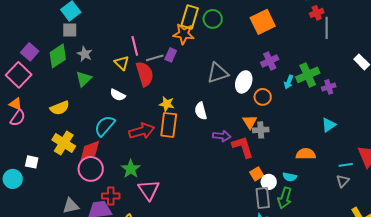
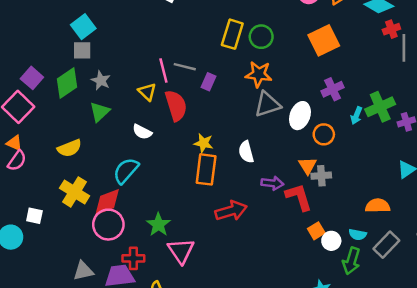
orange star: (184, 34) -> (259, 74), moved
gray line: (155, 58) -> (185, 67), moved, turned 30
red arrow: (142, 131) -> (231, 211), moved
gray rectangle: (263, 198) -> (386, 245), moved, turned 50

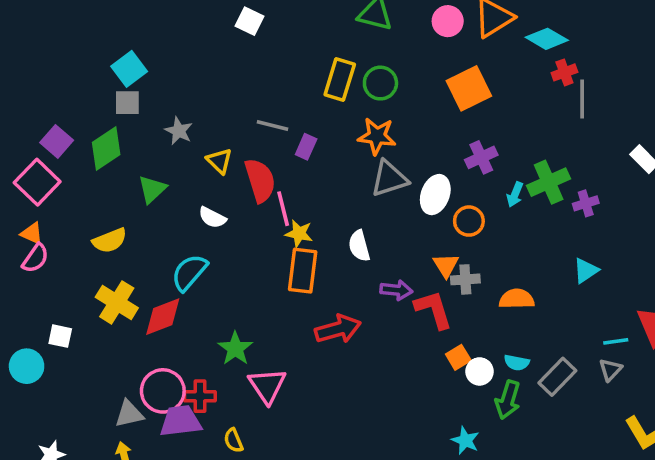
pink line: (163, 70) -> (283, 209), moved
gray star: (101, 80) -> (179, 131), moved
orange semicircle: (378, 206) -> (517, 299), moved
pink circle: (108, 225) -> (163, 391), moved

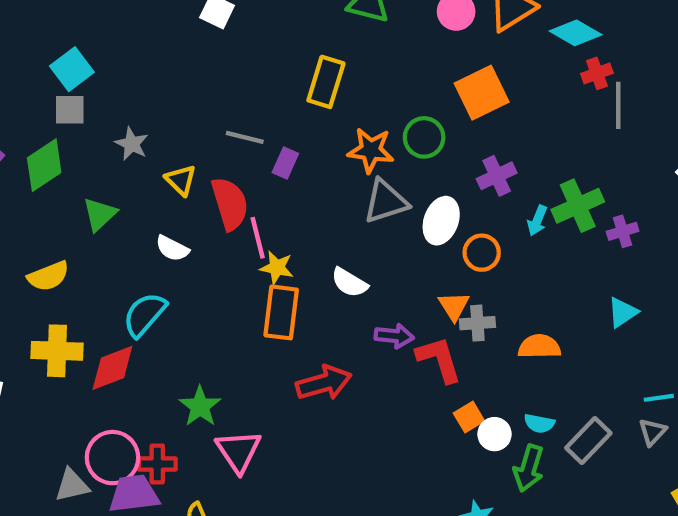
green circle: (380, 83) -> (424, 137), moved
white semicircle: (359, 246) -> (349, 283), turned -44
yellow cross: (117, 302) -> (57, 351), turned -30

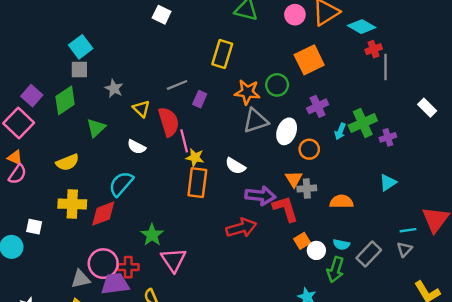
gray line: (245, 137) -> (177, 85), turned -36
purple arrow: (394, 336) -> (260, 196), size x1.4
red arrow: (324, 383) -> (241, 228), moved

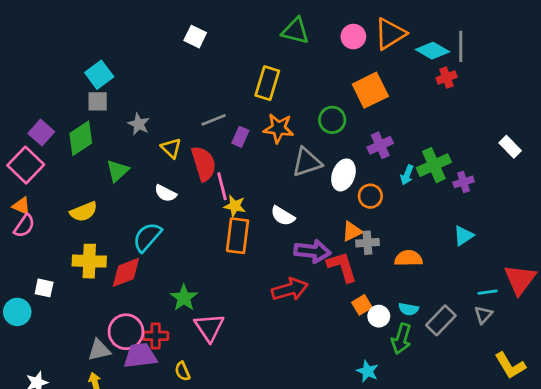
gray line: (385, 67) -> (461, 46), moved
orange star: (247, 92) -> (279, 128), moved
orange triangle: (294, 179) -> (352, 231), turned 36

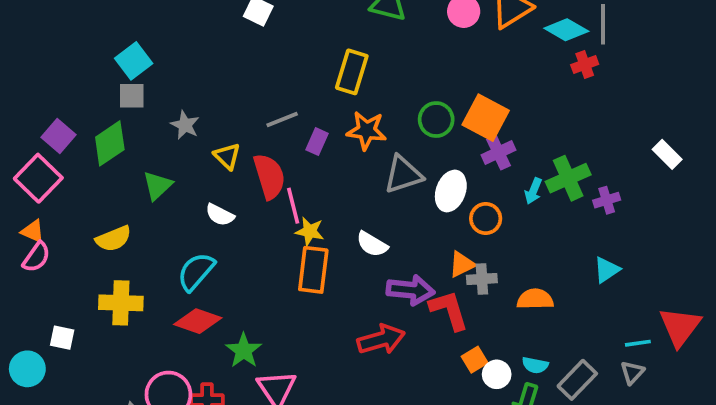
orange square: (370, 90) -> (486, 118), moved, turned -36
red diamond: (126, 272) -> (198, 321), moved, turned 40

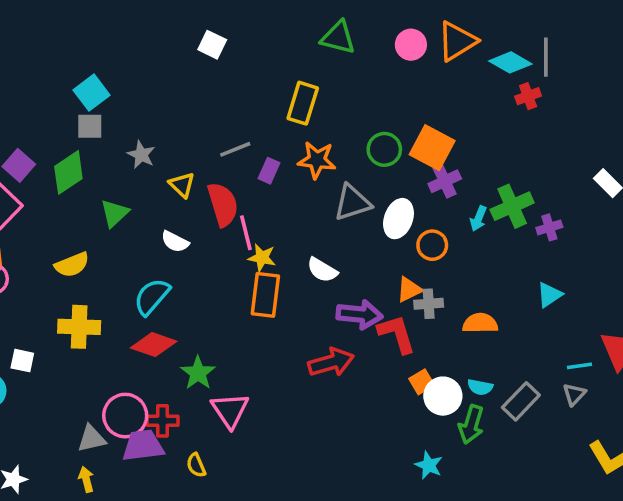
white circle: (497, 374) -> (443, 396), size x1.4

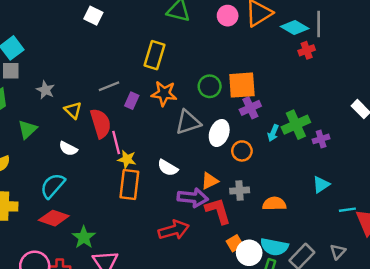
orange square: (432, 148) -> (242, 85), turned -32
orange triangle: (409, 290) -> (210, 181), moved
cyan line: (580, 366) -> (347, 210), moved
cyan semicircle: (480, 387) -> (274, 247), size x1.6

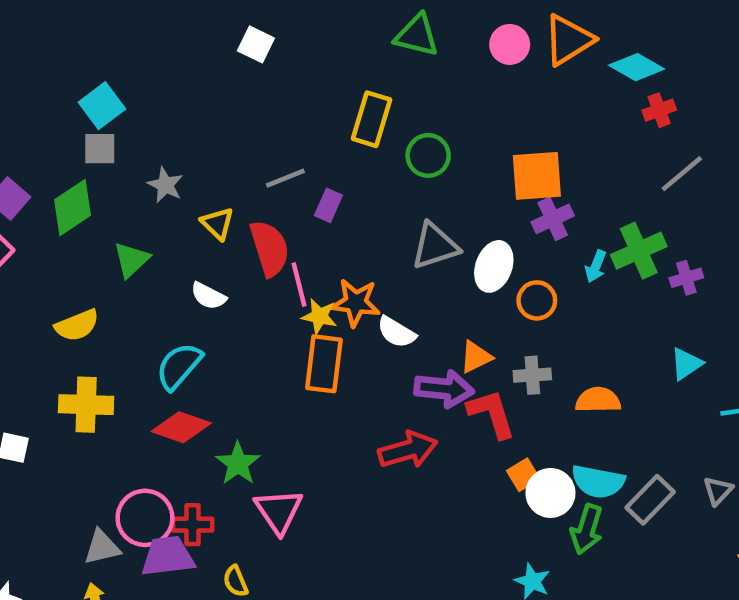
gray line: (319, 24) -> (682, 174), moved, turned 50
green circle: (210, 86) -> (428, 155), moved
orange star: (164, 93) -> (356, 303), moved

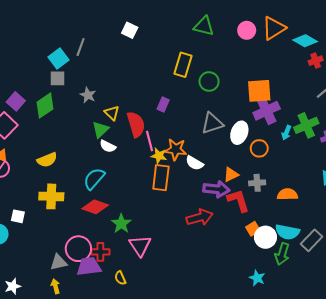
gray line: (285, 178) -> (81, 47), moved, turned -48
purple cross: (553, 219) -> (267, 111), size x1.4
green triangle: (131, 260) -> (100, 130), moved

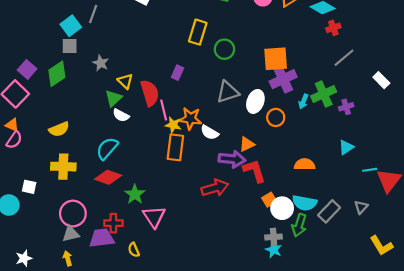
gray cross: (257, 183) -> (274, 237), moved
pink circle: (78, 249) -> (73, 214), moved

